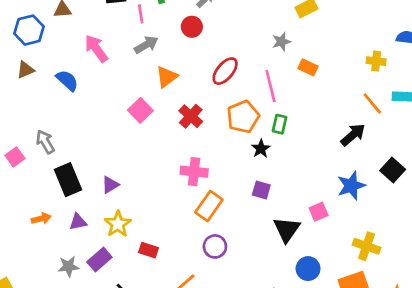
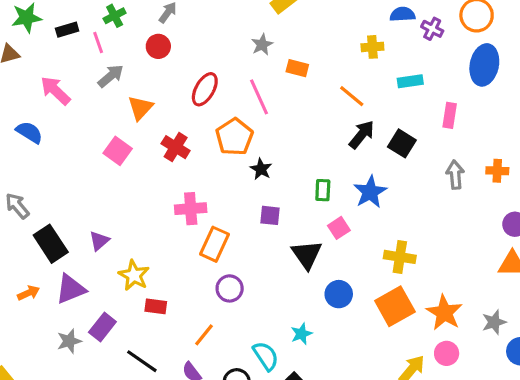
orange line: (372, 103) -> (352, 96), moved
green rectangle: (280, 124) -> (323, 190), moved
black square: (393, 170) -> (402, 143), moved
purple triangle: (78, 222) -> (71, 289), size x1.5
yellow star: (118, 224) -> (134, 275), moved

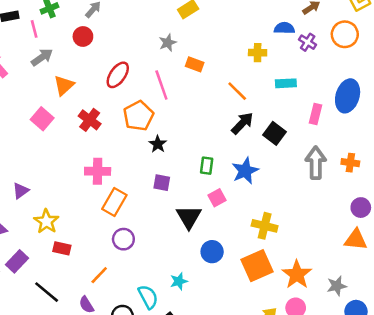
blue ellipse: (484, 65) -> (348, 96), moved
gray arrow: (455, 175) -> (316, 163), size x1.4

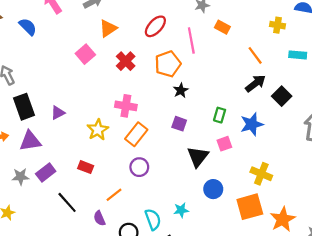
yellow star: (46, 221) -> (98, 130), moved

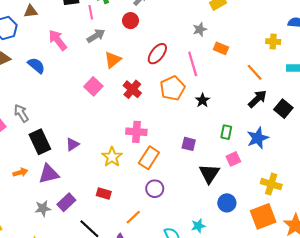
black star: (181, 90) -> (203, 100), moved

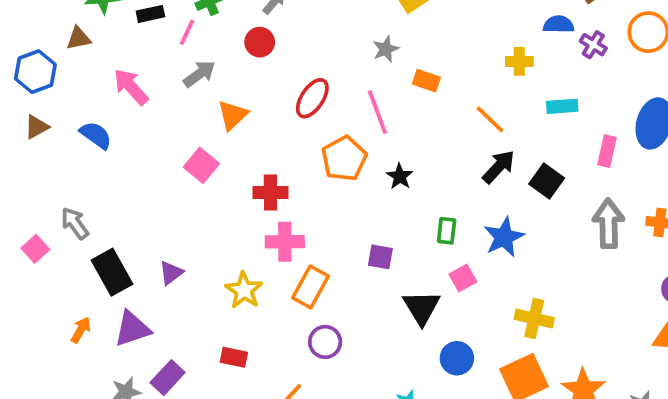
pink line: (91, 12) -> (187, 32), turned 40
red cross: (132, 89) -> (270, 192), moved, turned -36
orange arrow: (20, 172) -> (81, 330), turned -40

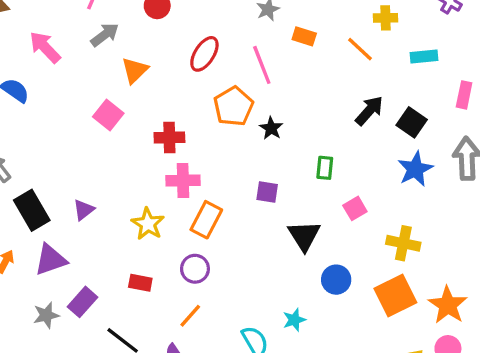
orange line: (490, 119) -> (360, 49), moved
black star: (400, 176) -> (271, 128), moved
blue star: (504, 237) -> (415, 169), moved
pink square: (463, 278) -> (355, 208), moved
purple circle: (325, 342) -> (195, 269), moved

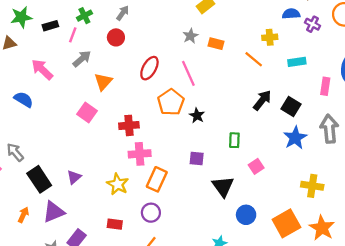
orange rectangle: (304, 36) -> (216, 44), moved
yellow cross: (403, 243) -> (312, 186), moved

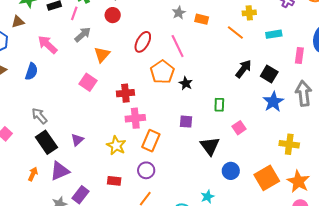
blue semicircle: (24, 99) -> (31, 71), turned 78
gray arrow: (15, 152) -> (39, 116), moved

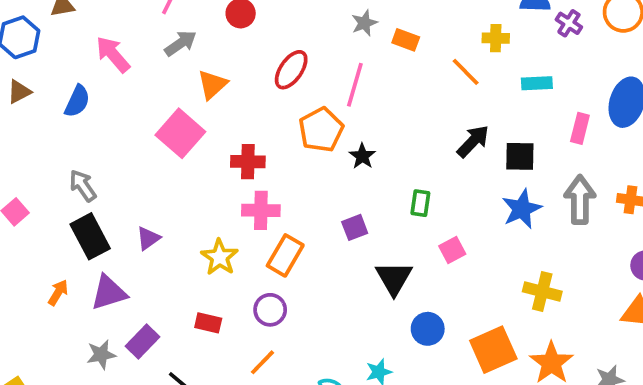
pink line: (178, 46) -> (355, 85), turned 35
black square: (269, 74) -> (520, 156), turned -36
pink square: (88, 82) -> (180, 133), size x1.4
purple square: (186, 122) -> (355, 227), turned -32

